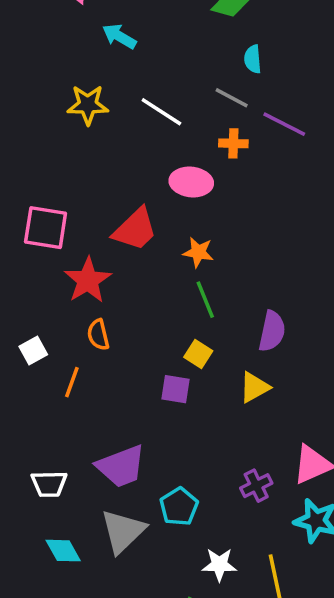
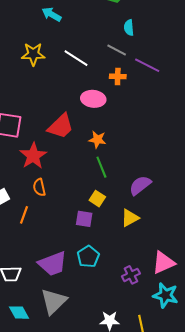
purple semicircle: (272, 331) -> (140, 185), turned -140
cyan pentagon: (179, 507) -> (88, 257), moved

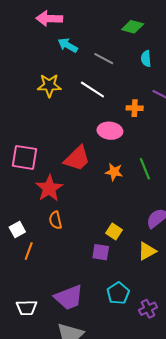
gray line: (117, 50) -> (104, 59), moved
green line: (101, 167) -> (145, 169), moved
orange line: (24, 215) -> (29, 251), moved
cyan pentagon: (88, 257) -> (118, 293), moved

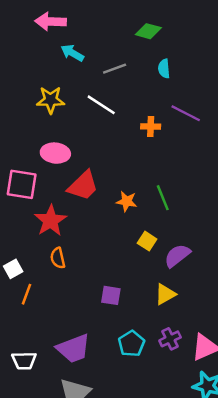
gray line: (104, 59) -> (115, 69), turned -48
pink ellipse: (110, 131) -> (55, 153), moved
yellow square: (114, 232) -> (147, 241), moved
purple cross: (148, 309) -> (170, 339), moved

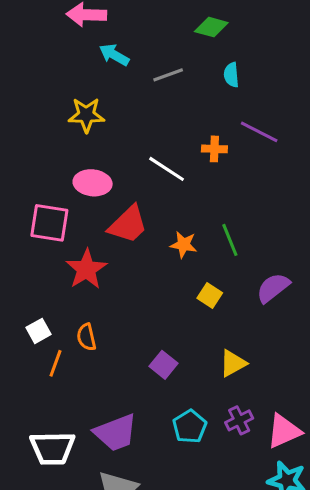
white line: (101, 105) -> (167, 169), moved
purple semicircle: (177, 256) -> (273, 288), moved
orange semicircle: (58, 258) -> (86, 337), moved
purple square: (111, 295) -> (163, 365), turned 30
white trapezoid: (24, 361) -> (52, 448), size x1.4

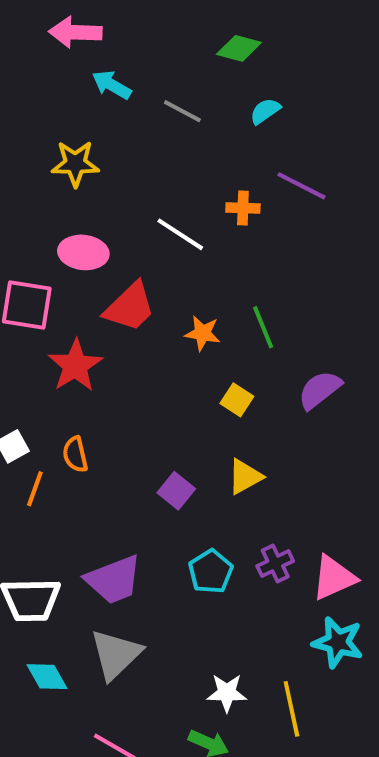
gray line: (168, 75) -> (182, 111), turned 48
cyan semicircle: (231, 75) -> (265, 111), turned 60
yellow triangle: (233, 363) -> (245, 477), moved

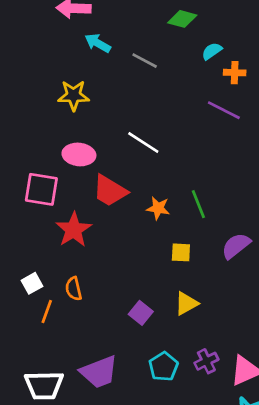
cyan semicircle: (265, 111) -> (212, 51), moved
orange cross: (243, 208) -> (235, 73), moved
red trapezoid: (130, 307) -> (110, 191), turned 75
yellow square: (237, 400) -> (181, 252), turned -30

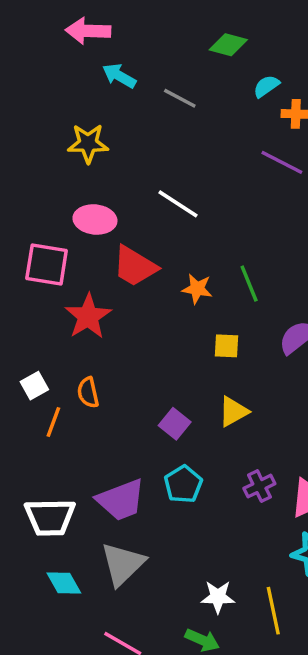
cyan pentagon: (163, 367) -> (183, 484), moved

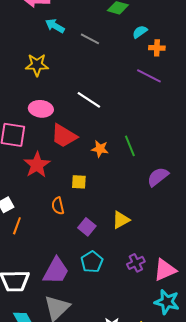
yellow square: (227, 346) -> (79, 182), moved
orange semicircle: (88, 393) -> (58, 206), moved
purple trapezoid: (121, 500) -> (56, 271), turned -40

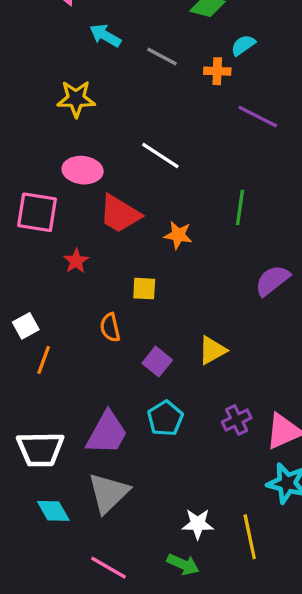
orange cross: (157, 48) -> (217, 71), moved
green line: (130, 146) -> (240, 207), moved, turned 30
red star: (37, 165) -> (76, 261), size x0.6

